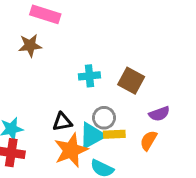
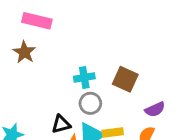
brown star: (30, 46) -> (24, 52), turned -30
gray circle: (104, 118) -> (90, 103), moved

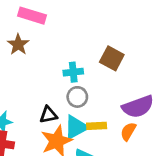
brown square: (125, 79) -> (112, 58), moved
purple semicircle: (155, 109) -> (138, 107), size x1.6

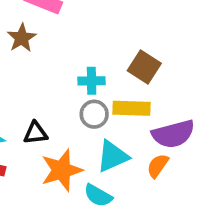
black triangle: (48, 115) -> (35, 133), moved
yellow rectangle: (97, 126) -> (131, 108), moved, size x1.4
cyan triangle: (76, 127) -> (113, 156), moved

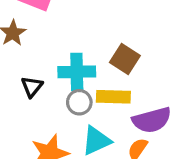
cyan cross: (92, 81) -> (77, 72), size x1.5
black triangle: (35, 133) -> (32, 87), moved, turned -45

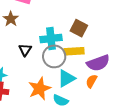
gray circle: (79, 102) -> (54, 56), size x1.5

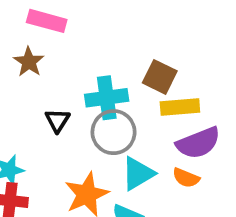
yellow rectangle: (74, 51) -> (180, 107), moved
orange semicircle: (91, 81) -> (186, 178), turned -96

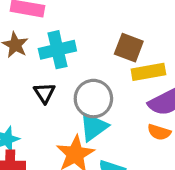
cyan cross: (107, 98) -> (57, 50), moved
cyan triangle: (138, 174) -> (94, 127), moved

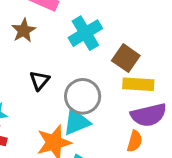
cyan cross: (57, 50) -> (85, 33), moved, turned -32
orange semicircle: (159, 132) -> (135, 141), turned -105

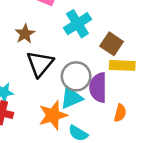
brown star: (24, 31) -> (25, 34), moved
black triangle: (40, 80) -> (40, 64), size x1.6
purple semicircle: (149, 115) -> (98, 88), moved, turned 104

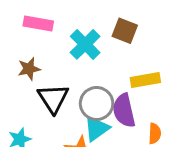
brown star: (25, 34) -> (29, 69), turned 30
brown square: (112, 44) -> (125, 31), moved

